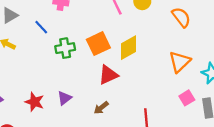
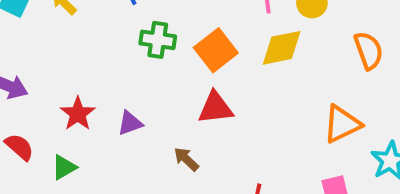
orange square: (98, 44) -> (216, 50), turned -30
yellow diamond: (129, 48) -> (282, 48), moved
brown arrow: (101, 108) -> (186, 159), turned 64

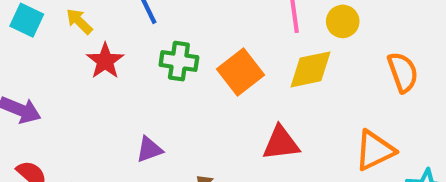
red triangle: (215, 108) -> (281, 143), moved
red star: (78, 114) -> (105, 61), moved

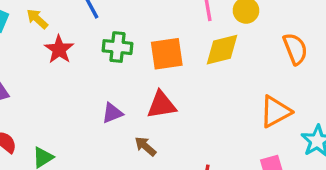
orange square: (241, 72) -> (167, 54), turned 32
red triangle: (281, 143) -> (161, 105), moved
purple triangle: (149, 149) -> (112, 113), moved

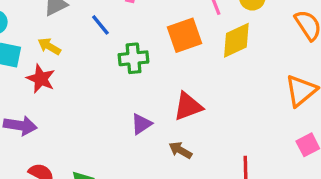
red star: (59, 49) -> (41, 79), moved
orange square: (167, 54) -> (184, 35), moved

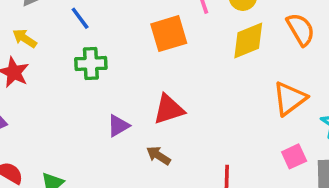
yellow diamond: (236, 40) -> (248, 41), moved
green cross: (133, 58) -> (91, 64), moved

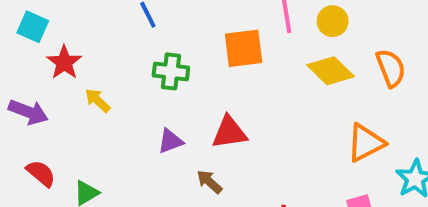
yellow arrow: (25, 38) -> (98, 100), moved
yellow diamond: (248, 41) -> (331, 71), turned 57
green cross: (91, 64) -> (171, 71), moved

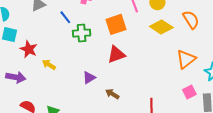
green cross: (171, 71) -> (82, 33), moved
red triangle: (229, 132) -> (116, 54), moved

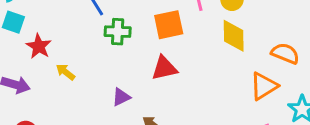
orange semicircle: (191, 20) -> (285, 53), moved, turned -42
yellow diamond: (161, 27) -> (234, 36), turned 50

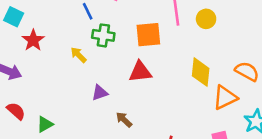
yellow diamond: (234, 36) -> (201, 72), moved
yellow arrow: (65, 72) -> (78, 55), moved

